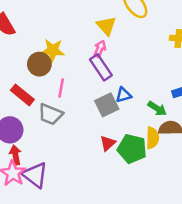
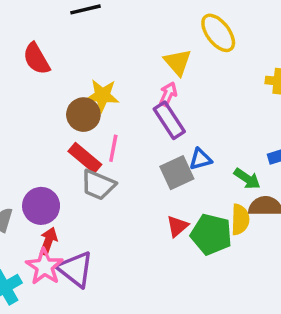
red rectangle: (22, 95) -> (85, 158), moved
red arrow: (15, 155) -> (48, 241), turned 30

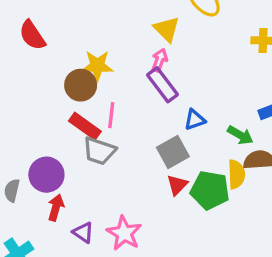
gray square: (177, 173) -> (173, 152), moved
pink star: (44, 267) -> (124, 233), moved
purple triangle: (75, 269) -> (83, 232), size x0.6

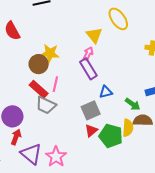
purple triangle: (83, 232) -> (31, 154), size x1.6

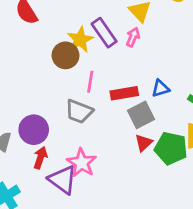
yellow star: (50, 53) -> (80, 40), turned -30
purple rectangle: (88, 69) -> (104, 33), moved
red rectangle: (39, 89) -> (124, 93), moved, turned -48
pink star: (56, 157) -> (82, 163), moved

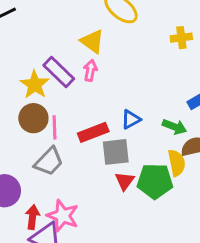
brown circle: (65, 55) -> (33, 118), moved
gray trapezoid: (79, 111) -> (49, 162), turned -56
gray square: (141, 115) -> (116, 152), turned 32
red arrow: (40, 158) -> (33, 217), moved

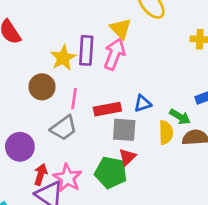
pink arrow: (90, 70) -> (114, 54), size x1.6
purple rectangle: (59, 72) -> (86, 50), turned 40
brown circle: (33, 118) -> (42, 87), moved
yellow semicircle: (177, 163) -> (166, 133), moved
green pentagon: (155, 181) -> (111, 173), moved

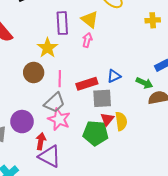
purple rectangle: (86, 50) -> (62, 23), moved
pink arrow: (114, 54) -> (87, 40), size x0.6
yellow semicircle: (166, 133) -> (121, 121), moved
pink star: (67, 178) -> (59, 119), moved

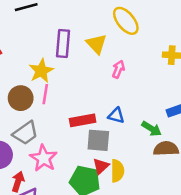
pink arrow: (87, 40) -> (118, 69), moved
blue triangle: (114, 76) -> (116, 115), turned 32
pink line: (60, 79) -> (45, 94), moved
gray trapezoid: (54, 103) -> (25, 133), moved

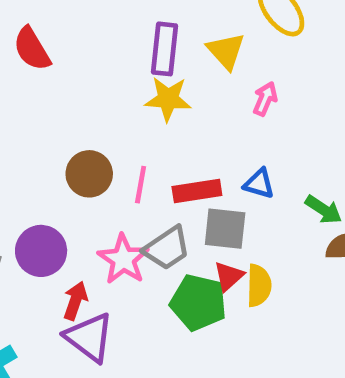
yellow star: (41, 71) -> (168, 99), moved, turned 30
pink line: (45, 94) -> (141, 185), moved
brown circle: (21, 98) -> (89, 174), moved
gray trapezoid: (25, 133) -> (167, 248), moved

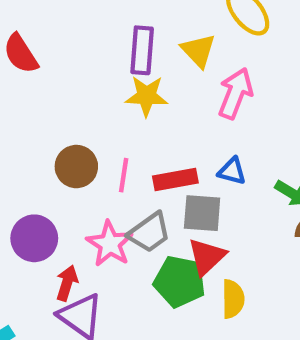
pink arrow: (265, 99) -> (235, 93), size x1.6
red triangle: (229, 276) -> (207, 257), size x1.4
yellow semicircle: (259, 285) -> (233, 299), moved

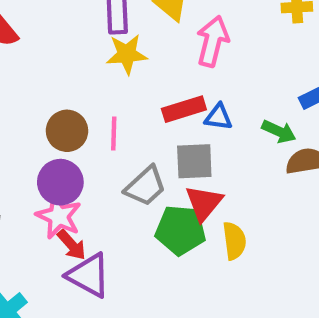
red rectangle: (175, 180) -> (184, 109), moved
purple circle: (34, 238) -> (60, 182), moved
pink star: (110, 244) -> (59, 216), moved
red arrow: (67, 283) -> (72, 245), turned 128

